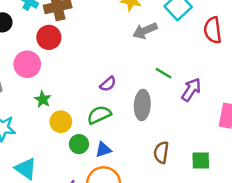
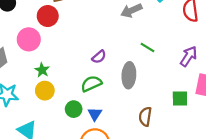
purple arrow: (191, 90) -> (189, 56), moved
yellow circle: (61, 122) -> (45, 91), moved
blue triangle: (103, 150) -> (95, 114), turned -40
green square: (201, 160) -> (180, 99), moved

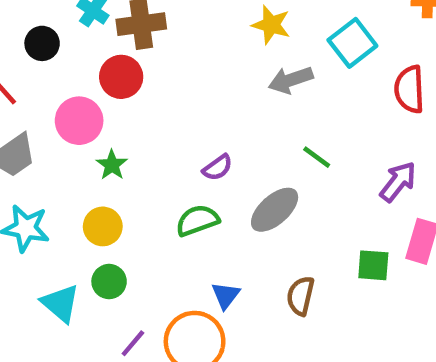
green star: (42, 70) -> (112, 165), moved
gray ellipse: (129, 75) -> (275, 210), turned 40
green circle: (74, 109) -> (109, 282), moved
blue triangle: (95, 114) -> (226, 295), moved

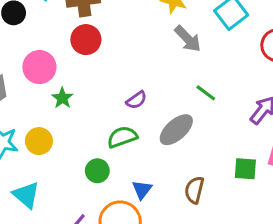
red circle: (121, 77) -> (86, 40), moved
gray arrow: (291, 80) -> (188, 39), turned -116
yellow circle: (103, 226) -> (39, 141), moved
green circle: (109, 282) -> (97, 171), moved

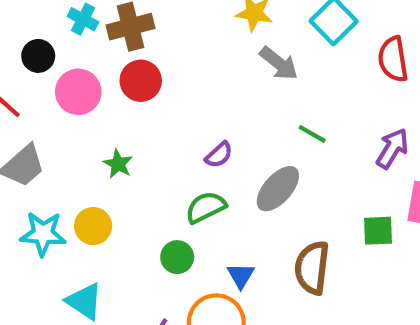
pink circle: (39, 67) -> (78, 92), moved
brown semicircle: (194, 190) -> (312, 268), size x1.4

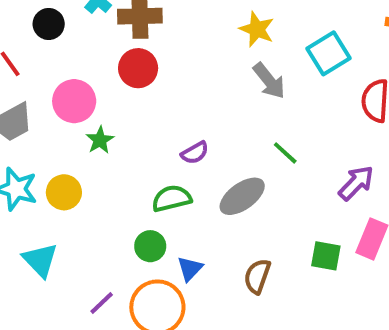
pink circle: (78, 92) -> (74, 101), moved
green circle: (177, 257) -> (150, 246), moved
brown semicircle: (312, 268) -> (257, 276), size x0.7

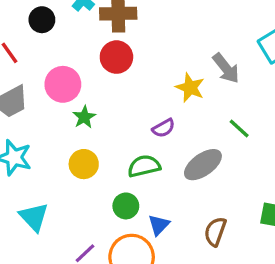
yellow star: (257, 29) -> (190, 88), moved
yellow circle: (64, 192) -> (84, 164), moved

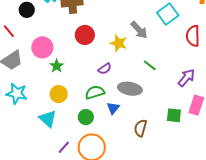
red circle: (116, 57) -> (85, 35), moved
gray ellipse: (203, 165) -> (130, 89), turned 50
cyan triangle: (34, 217) -> (48, 119), moved
blue triangle: (159, 225) -> (113, 108), moved

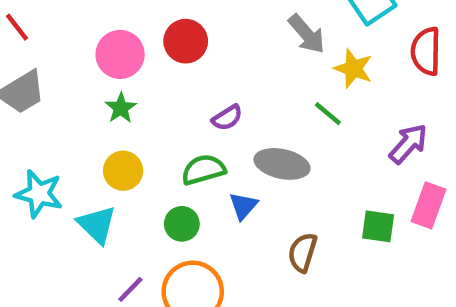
yellow star: (119, 43) -> (353, 69), moved
pink circle: (42, 47) -> (120, 54), moved
cyan star: (17, 94) -> (39, 194), moved

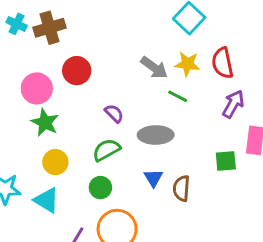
gray arrow: (307, 34) -> (154, 68), moved
red semicircle: (426, 51) -> (223, 63), moved
green star: (121, 108) -> (45, 123), size x1.4
purple semicircle: (227, 118) -> (114, 113), turned -90
blue triangle: (243, 206) -> (153, 178), moved

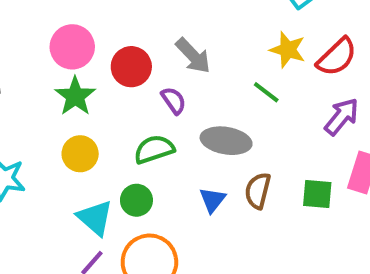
red semicircle: (223, 63) -> (337, 57), turned -132
gray arrow: (154, 68) -> (193, 56), moved
red circle: (77, 71) -> (131, 67), moved
brown semicircle: (181, 188) -> (258, 191), moved
cyan triangle: (47, 200) -> (95, 218), moved

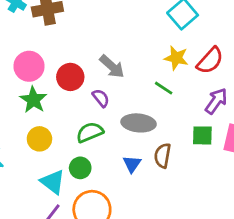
green square: (317, 194) -> (202, 135), moved

